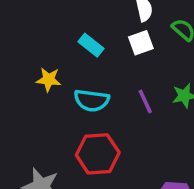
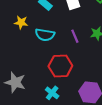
red hexagon: (98, 154) -> (60, 66), moved

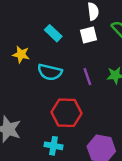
cyan cross: (52, 93) -> (54, 146), turned -32

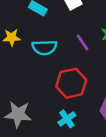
cyan cross: (54, 146) -> (67, 119), turned -30

